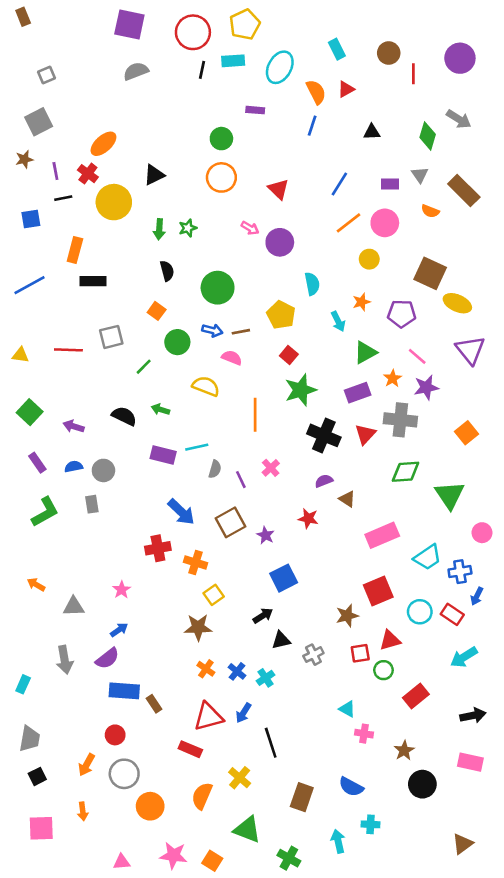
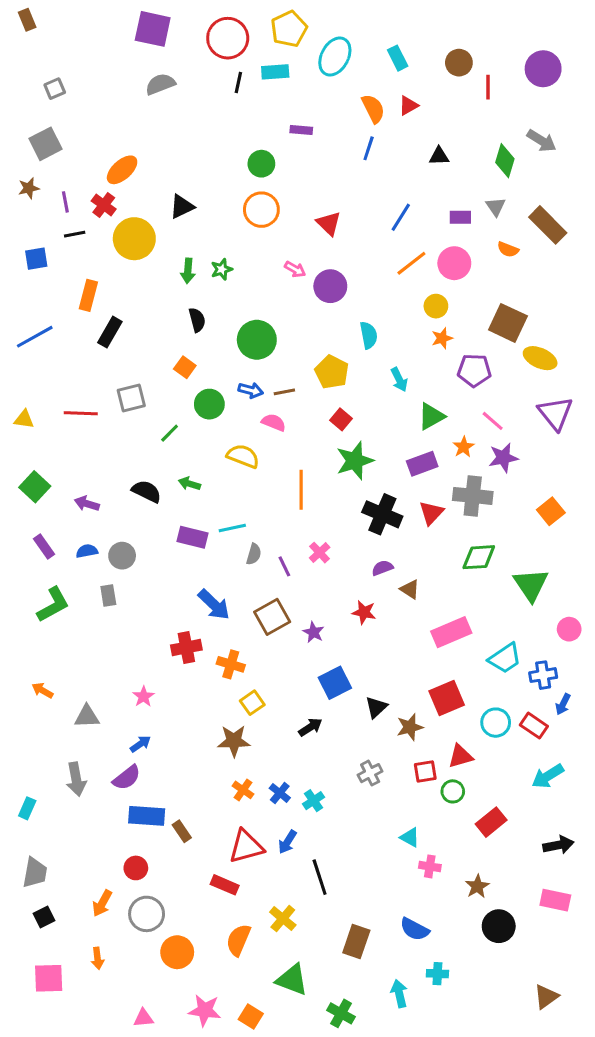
cyan ellipse: (280, 67) -> (335, 57), moved
black rectangle: (93, 281) -> (110, 332), turned -60
orange star: (361, 302) -> (442, 338), moved
black triangle: (281, 640) -> (376, 707), moved, turned -30

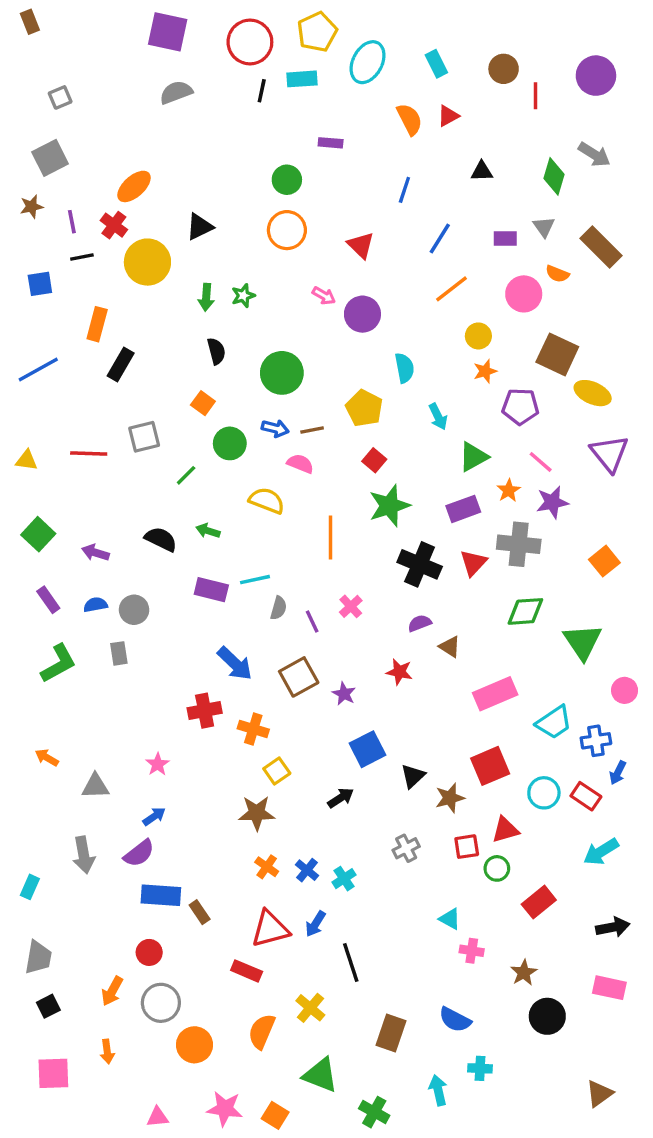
blue line: (369, 148) -> (404, 190), moved
pink circle: (454, 263) -> (524, 294), moved

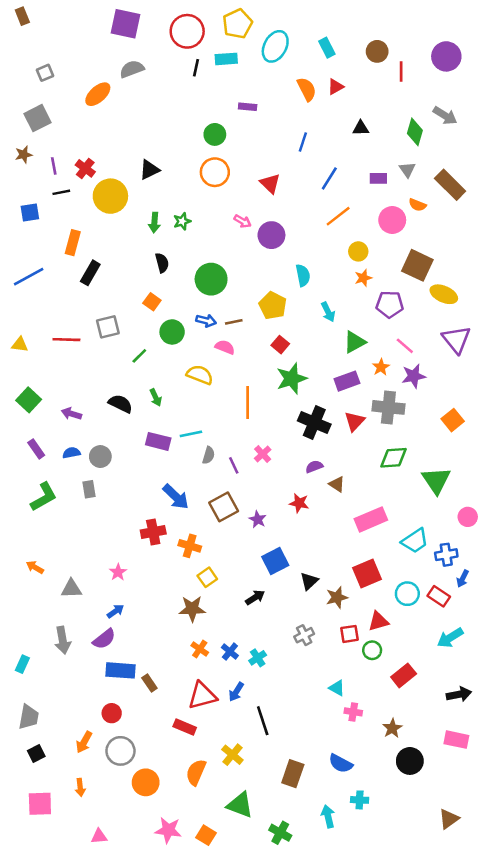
orange ellipse: (134, 186) -> (98, 94), moved
green arrow: (208, 531) -> (156, 397), turned -132
pink triangle: (158, 1117) -> (99, 836), moved

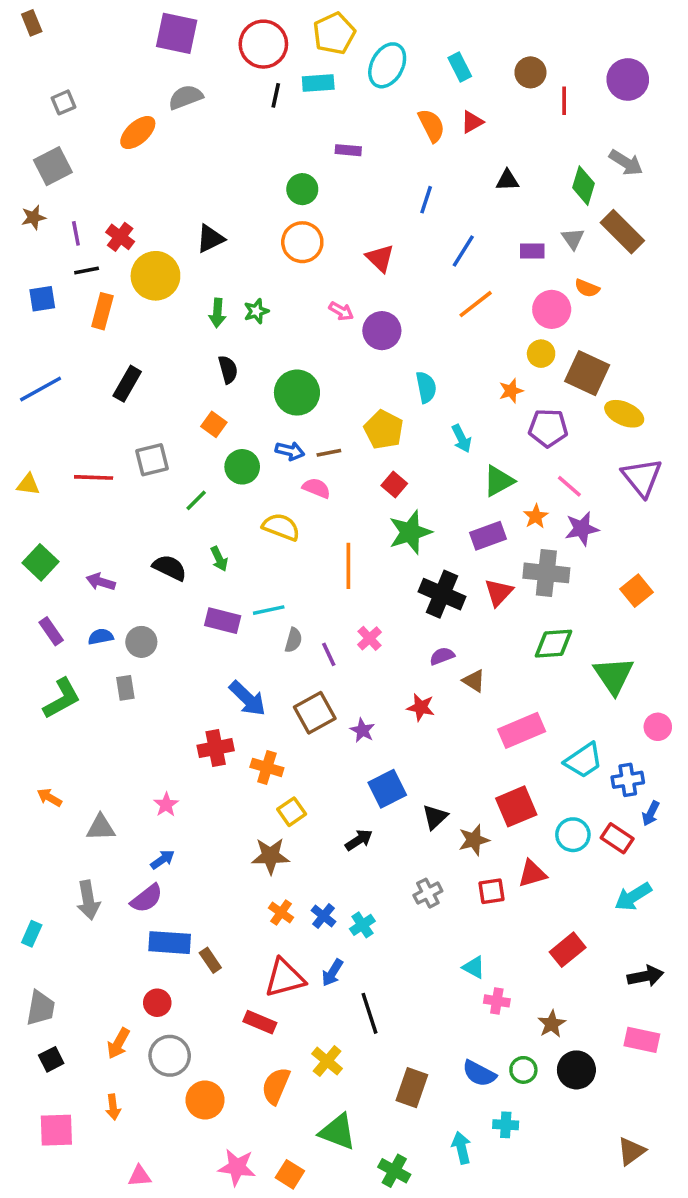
brown rectangle: (450, 185) -> (622, 232), moved
orange rectangle: (73, 243) -> (102, 311), moved
yellow circle: (358, 251) -> (541, 354), moved
green circle: (372, 650) -> (523, 1070), moved

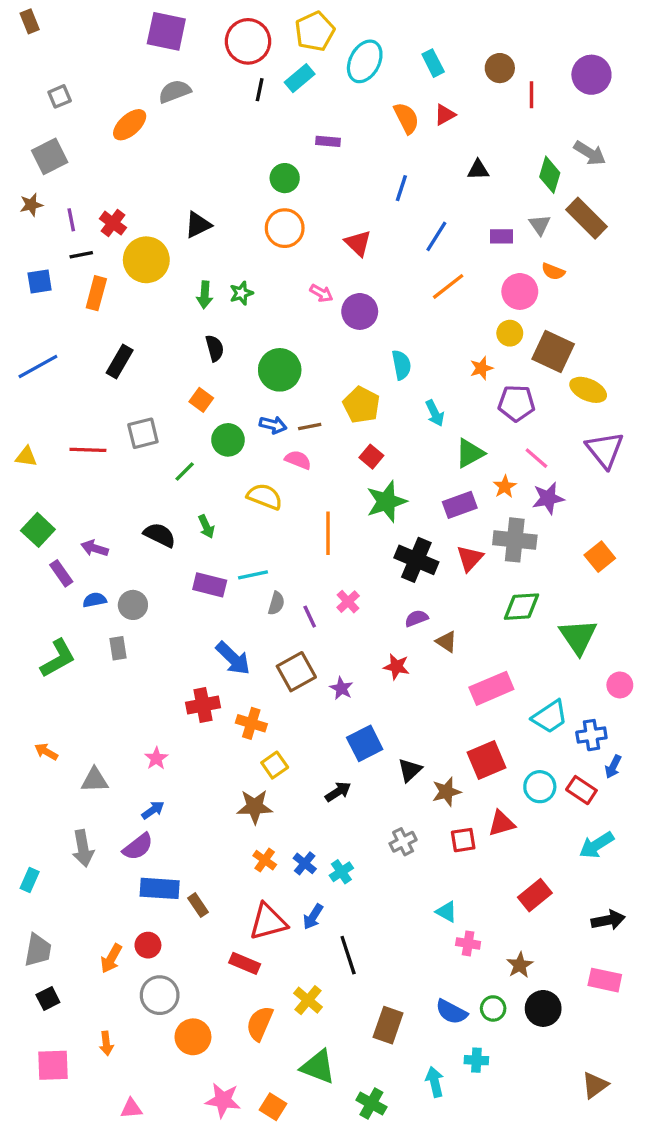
cyan rectangle: (318, 83) -> (300, 78), turned -36
purple rectangle: (51, 631) -> (61, 573), moved
orange arrow: (118, 1043) -> (111, 958), moved

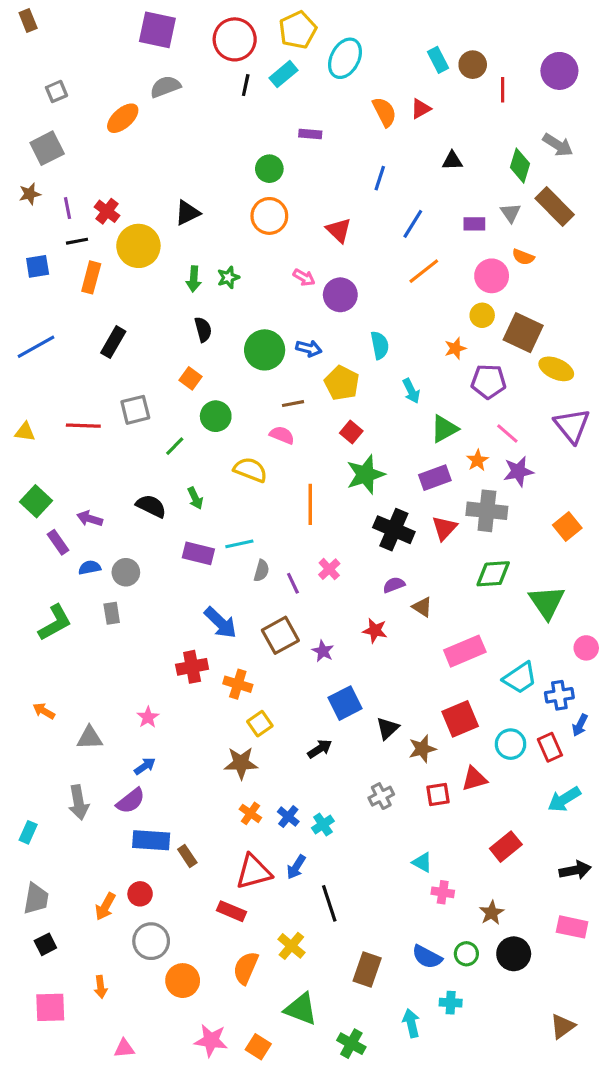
cyan rectangle: (433, 63) -> (438, 60), moved
blue arrow: (273, 425) -> (309, 348), moved
red rectangle: (581, 790) -> (550, 747), turned 32

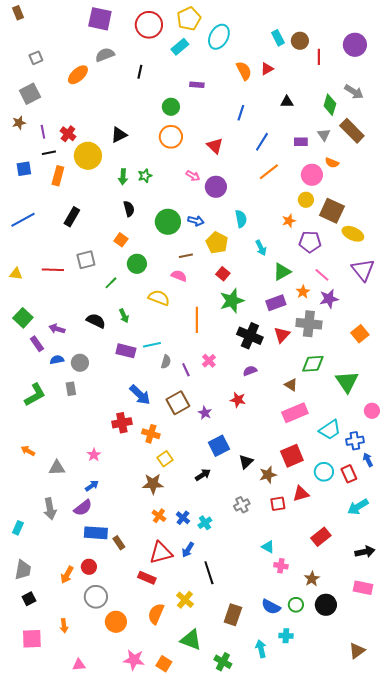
black line: (246, 85) -> (140, 72), moved
brown triangle: (422, 607) -> (291, 385), moved
blue arrow: (580, 725) -> (368, 460), turned 128

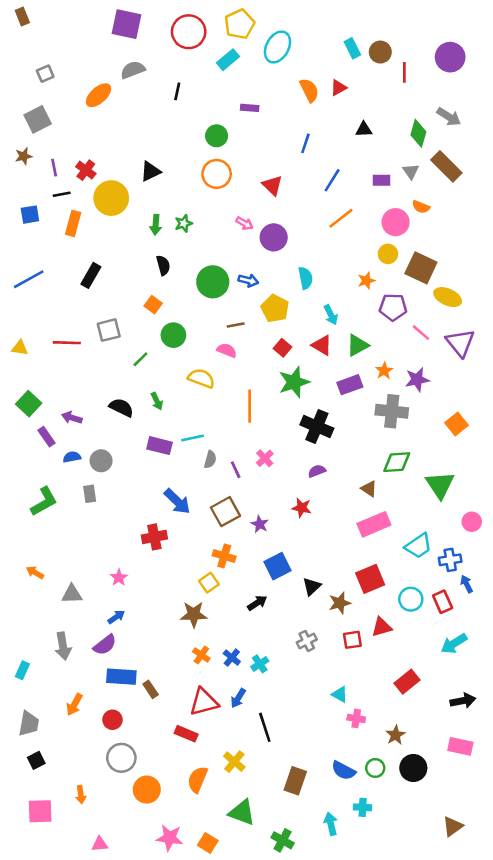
pink line: (322, 275) -> (421, 333), moved
red triangle: (282, 335) -> (322, 345), moved, turned -42
orange cross: (151, 434) -> (224, 556), moved
orange arrow: (67, 575) -> (74, 705), moved

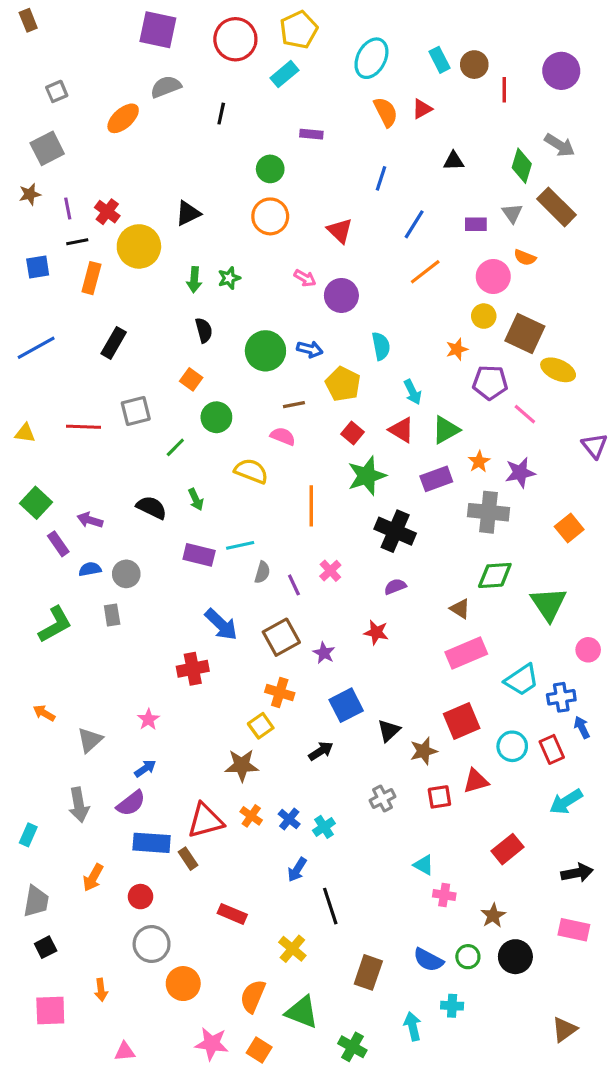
cyan ellipse: (277, 47) -> (371, 58), moved
purple triangle: (460, 343) -> (594, 446), moved, size x0.7
gray triangle: (72, 594) -> (90, 740), turned -40
red triangle: (204, 702) -> (205, 821), moved
orange semicircle: (198, 779) -> (253, 996), moved

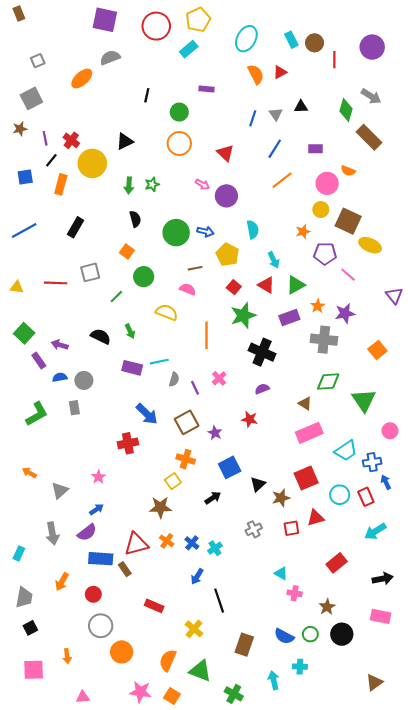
black line: (221, 114) -> (147, 95), moved
gray triangle: (512, 213) -> (276, 114), moved
black line: (77, 242) -> (51, 160), turned -40

